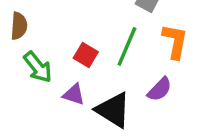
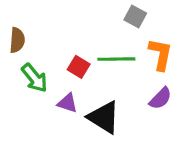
green line: (127, 46) -> (116, 59), turned 66
purple semicircle: (160, 89) -> (160, 98), moved

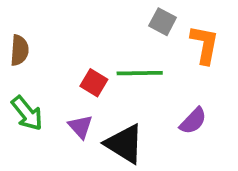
orange L-shape: (160, 54) -> (205, 45), moved
green arrow: (34, 78) -> (27, 113), moved
purple triangle: (68, 103) -> (80, 127), turned 30

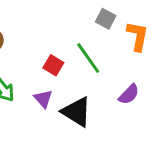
green line: (140, 73) -> (88, 58), turned 56

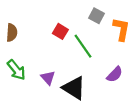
red square: (53, 65) -> (60, 31), moved

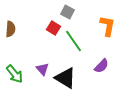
gray square: (97, 16) -> (67, 12), moved
green arrow: (16, 70) -> (14, 74), moved

